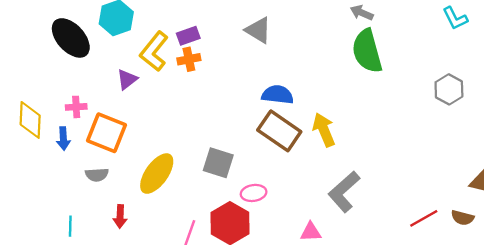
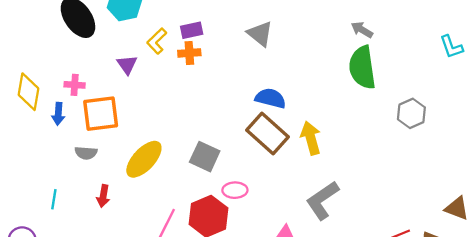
yellow L-shape: (154, 51) -> (157, 41), size x0.7
purple triangle: (127, 79) -> (127, 65), turned -35
gray hexagon: (449, 89) -> (411, 113), moved
orange square: (106, 133) -> (101, 114), turned -36

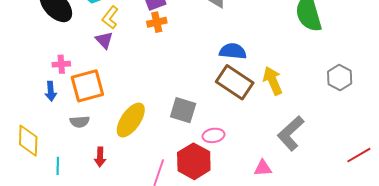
yellow L-shape: (157, 41) -> (110, 17), moved
yellow diamond: (29, 92) -> (28, 141), moved
gray hexagon: (411, 113) -> (340, 78), moved

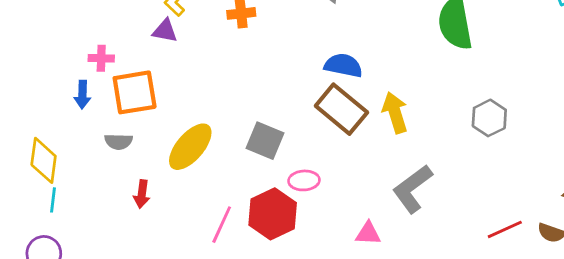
purple triangle: (104, 40) -> (165, 31), turned -42
cyan line: (58, 166) -> (53, 200), moved

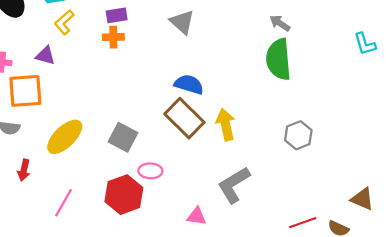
purple triangle: (165, 31) -> (45, 56), moved
pink line: (222, 225) -> (63, 203), moved

